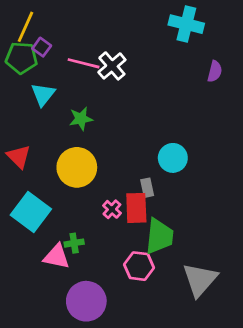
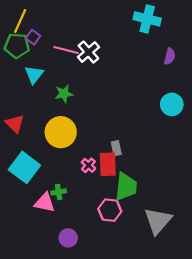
cyan circle: (173, 158) -> (172, 104), moved
purple circle: (86, 301) -> (68, 238), size x0.6

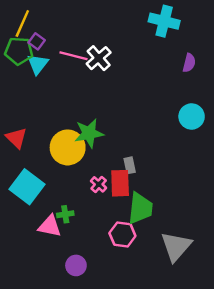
cyan triangle: (34, 75) -> (38, 64), moved
green star: (64, 94) -> (89, 133), moved, size x1.4

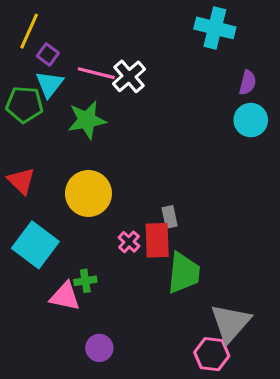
green pentagon: (19, 51) -> (24, 104), moved
cyan circle: (192, 116) -> (251, 120), moved
green star: (89, 133) -> (87, 120), moved
pink hexagon: (122, 234) -> (212, 354), moved

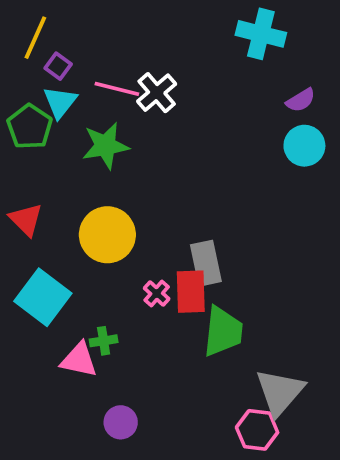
purple semicircle: (248, 83) -> (301, 100), turned 45
green pentagon: (24, 104) -> (30, 127), turned 30
gray rectangle: (170, 217) -> (206, 263), size x1.6

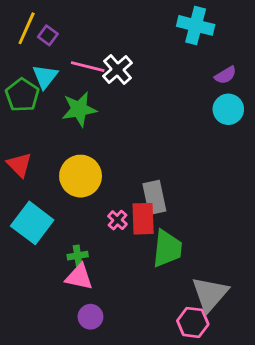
purple square: (58, 66) -> (48, 35), moved
pink triangle: (79, 360) -> (79, 277), moved

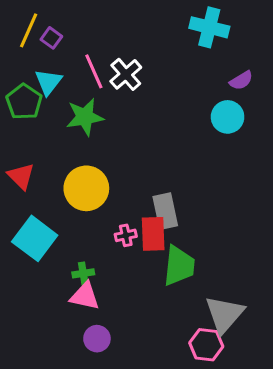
pink line: (88, 67) -> (94, 71), turned 52
cyan circle: (228, 109) -> (228, 117), moved
pink cross: (117, 220) -> (126, 235), turned 36

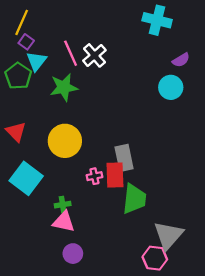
purple square: (51, 38) -> (26, 42), moved

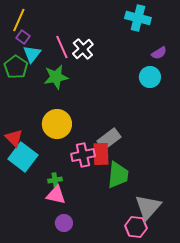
red triangle: (16, 132) -> (14, 138), moved
gray rectangle: (124, 158) -> (109, 139), turned 65
pink cross: (94, 176) -> (83, 155), size x1.6

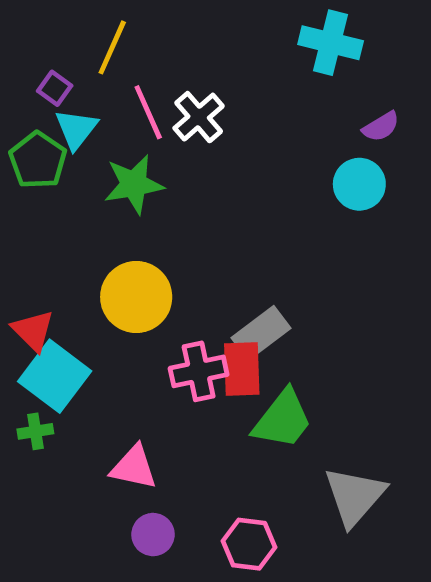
yellow line: (19, 20) -> (112, 47), moved
green trapezoid: (118, 175) -> (283, 419), turned 32
green cross: (55, 180) -> (35, 431), moved
pink hexagon: (136, 227) -> (249, 544), moved

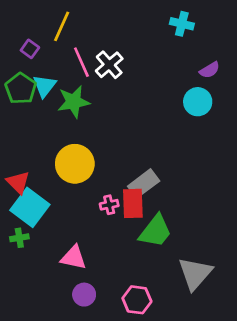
cyan cross: (331, 43) -> (182, 24), size x0.7
cyan triangle: (76, 129) -> (44, 86), moved
pink cross: (199, 371) -> (109, 205), size x0.6

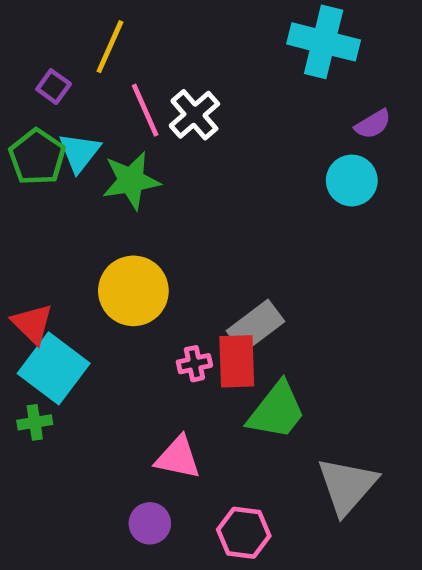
cyan cross: (182, 24) -> (324, 42), size x1.6
pink triangle: (74, 258) -> (178, 458), moved

